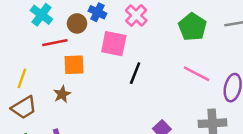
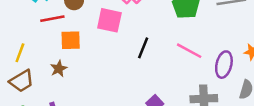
black line: (135, 73) -> (143, 48), moved

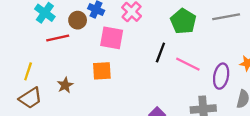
orange square: (71, 40) -> (102, 71), moved
black line: (143, 48) -> (160, 53), moved

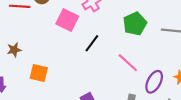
black line: (160, 53) -> (92, 43), moved
orange square: (102, 71) -> (39, 73), moved

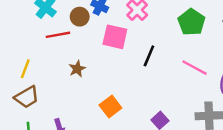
brown star: (14, 50) -> (77, 69), moved
orange square: (39, 73) -> (110, 106), moved, turned -36

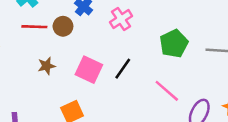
brown circle: (80, 17) -> (63, 26), moved
pink square: (115, 37) -> (89, 70), moved

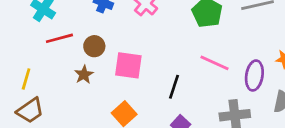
brown circle: (63, 26) -> (94, 46), moved
black line: (123, 69) -> (174, 87), moved

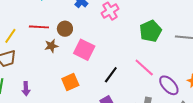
red line: (59, 38) -> (39, 27), moved
purple ellipse: (254, 75) -> (169, 85), turned -70

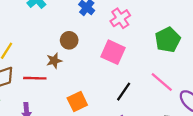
red line: (39, 27) -> (35, 78), moved
pink square: (84, 50) -> (113, 52), moved

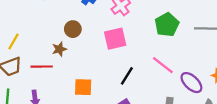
pink square: (113, 52) -> (115, 39), turned -35
orange square: (77, 101) -> (83, 87), turned 30

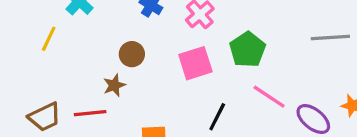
green pentagon: (167, 25) -> (247, 50), moved
yellow line: (14, 41) -> (49, 39), moved

